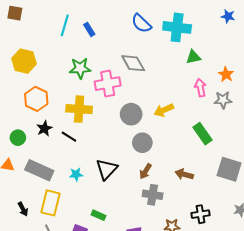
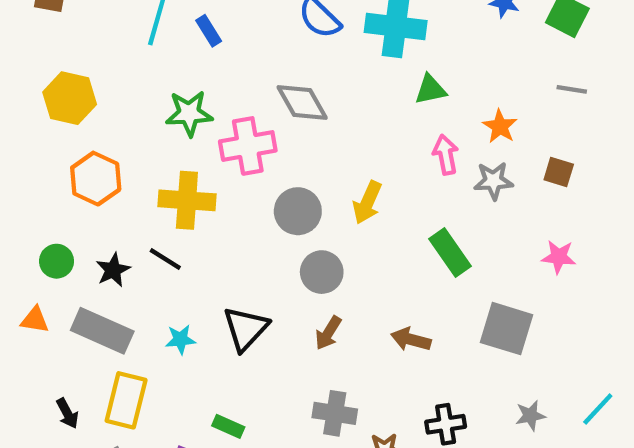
yellow arrow: (164, 110) -> (367, 203), turned -42
black star: (44, 128) -> (113, 270), moved
gray cross: (153, 195) -> (335, 413), moved

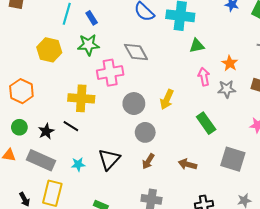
yellow hexagon: (70, 98) -> (49, 50), moved
green star: (189, 113) -> (88, 45), moved
orange hexagon: (96, 179) -> (21, 91), moved

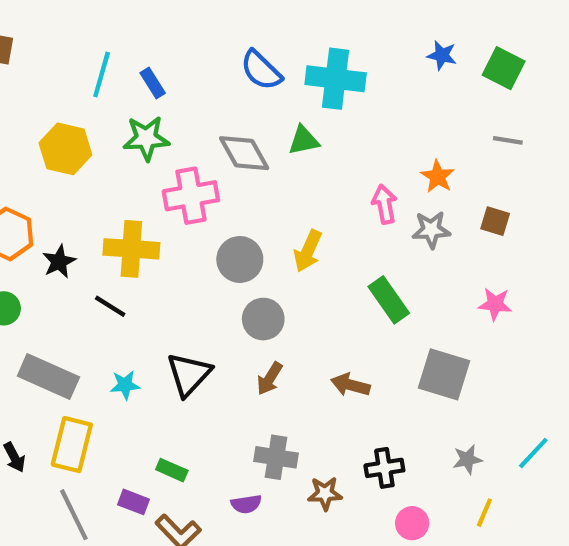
green triangle: (197, 46) -> (304, 140), moved
black star: (46, 131) -> (59, 262), moved

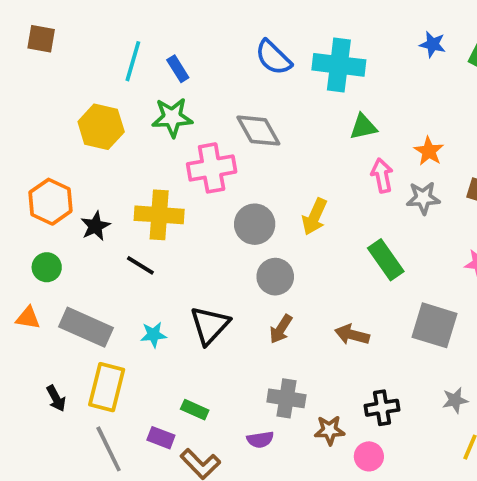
green triangle: (304, 140) -> (363, 127), moved
pink circle: (412, 523) -> (369, 456), moved

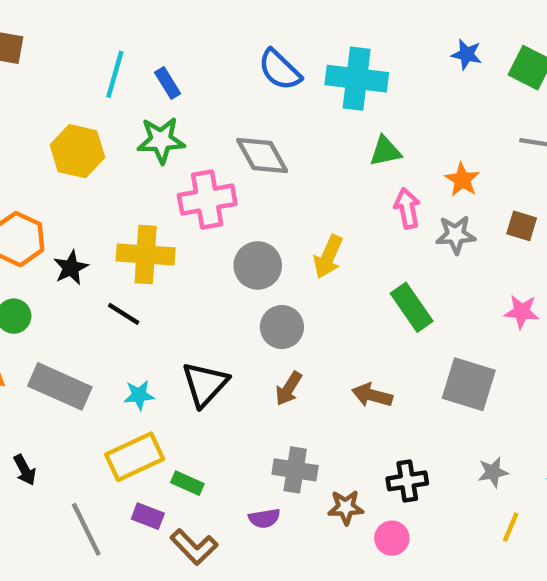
yellow rectangle: (107, 387) -> (135, 457), moved, turned 51

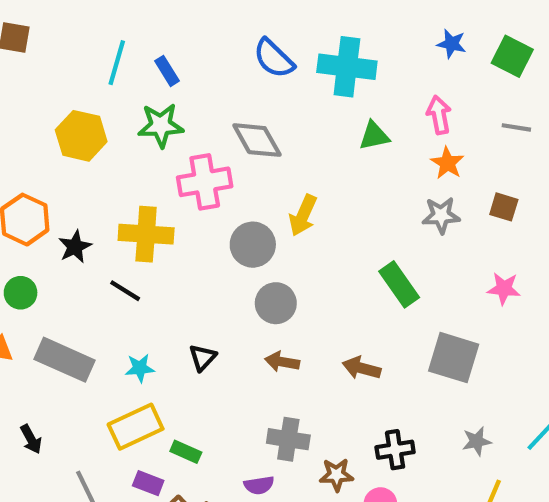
pink arrow: (407, 208) -> (439, 115), moved
yellow arrow: (328, 257) -> (303, 215), moved
black triangle: (205, 384) -> (203, 358), size x0.6
brown arrow: (289, 389) -> (282, 362), turned 68

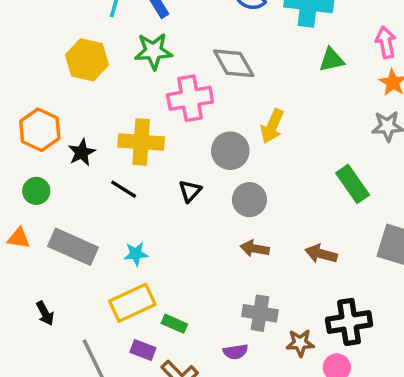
black triangle: (203, 358) -> (190, 191), moved
black cross: (395, 450) -> (349, 322), size x1.4

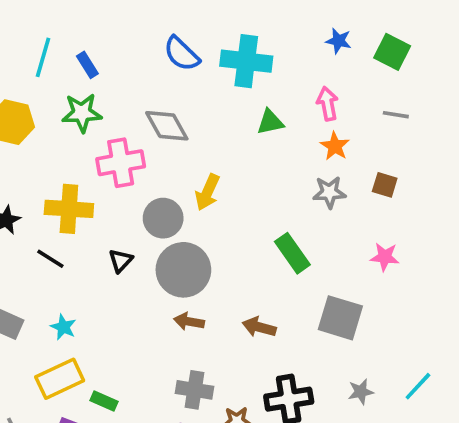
gray circle: (249, 200) -> (183, 270), size x1.5
cyan star: (136, 254) -> (63, 327), turned 30

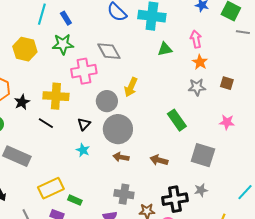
gray line: (396, 115) -> (243, 32), moved
cyan star: (63, 327) -> (83, 150), moved
gray star: (361, 392) -> (201, 190), moved

